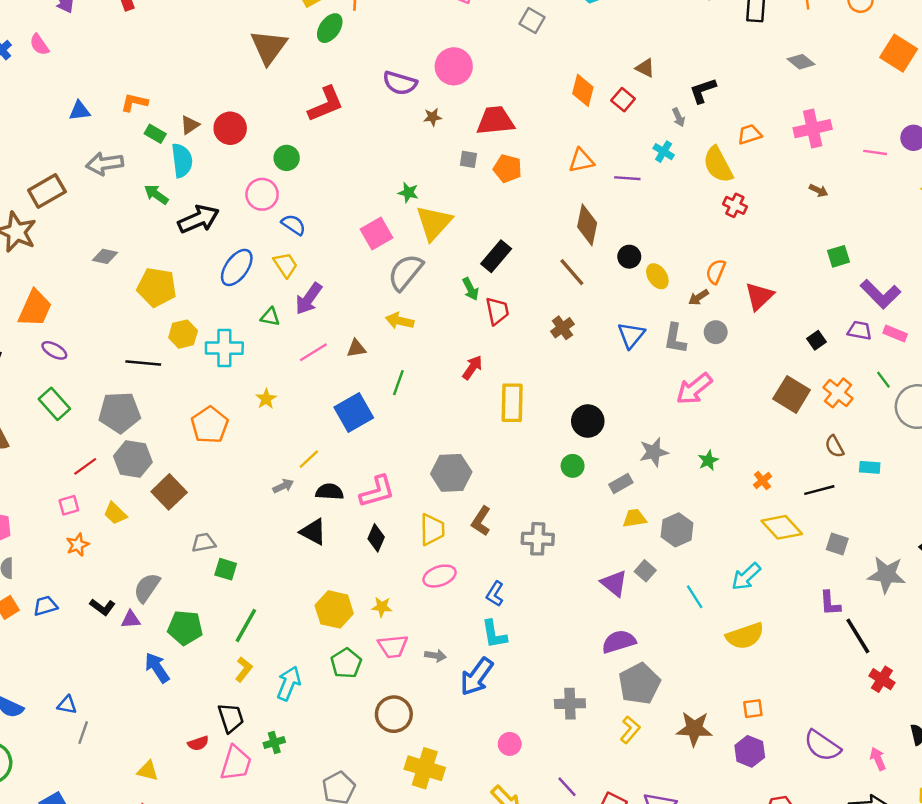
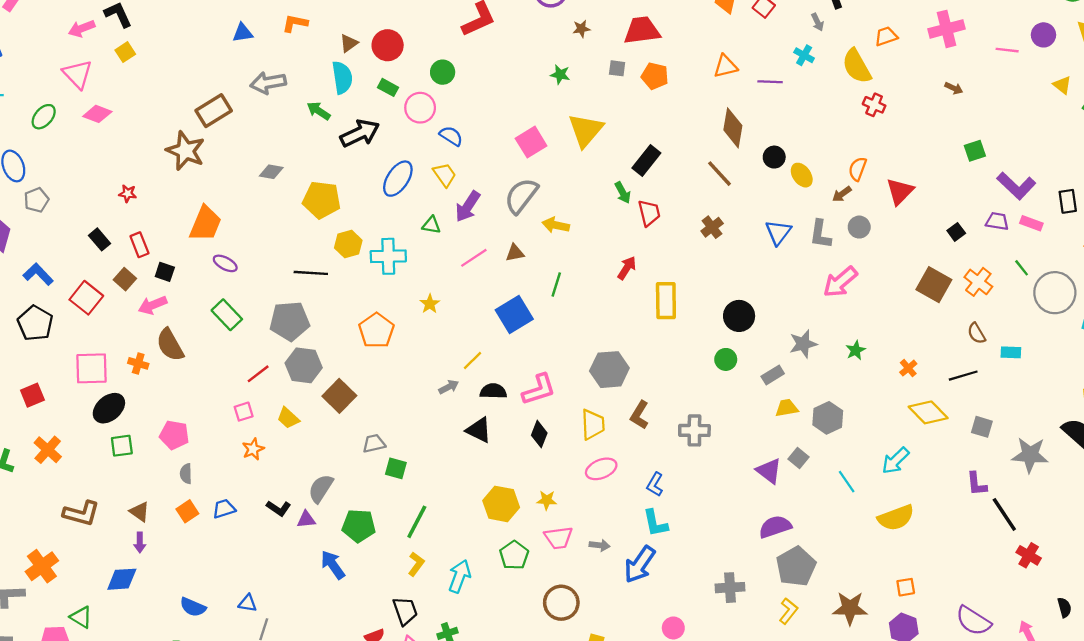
green rectangle: (155, 134) -> (388, 87), moved
green star: (408, 193) -> (560, 75), moved
gray semicircle: (405, 272) -> (521, 196), moved

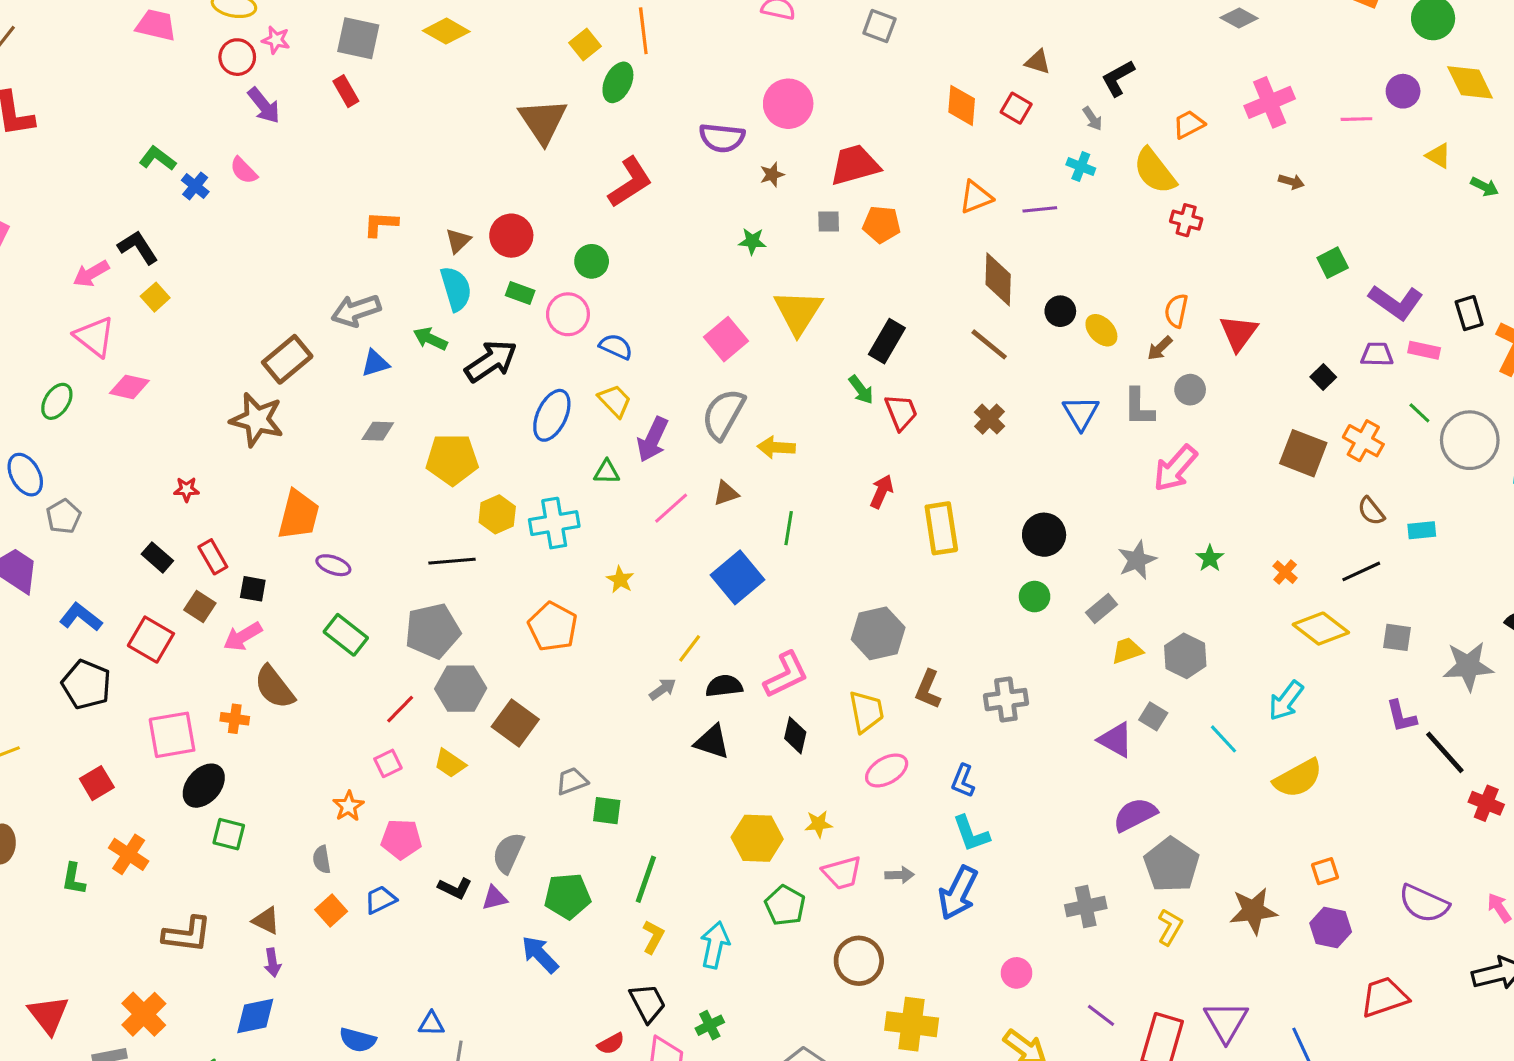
blue triangle: (243, 33) -> (375, 363), moved
pink pentagon: (174, 435) -> (401, 839), moved
green square: (122, 446) -> (229, 834), turned 30
orange star: (253, 449) -> (348, 806), moved

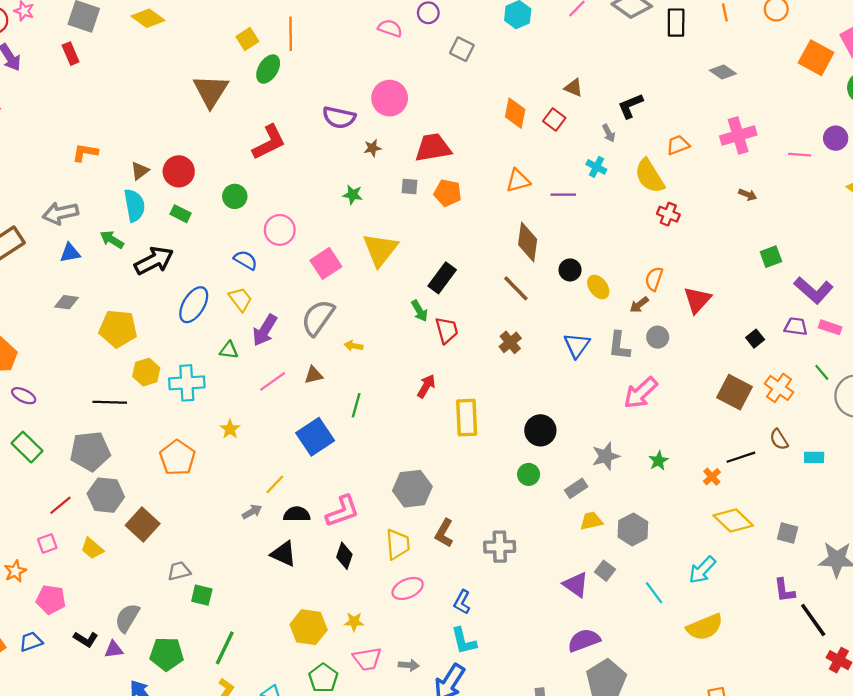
pink circle: (568, 314) -> (280, 230), moved
yellow arrow: (776, 447) -> (354, 346), size x0.7
black line: (1361, 571) -> (741, 457), moved

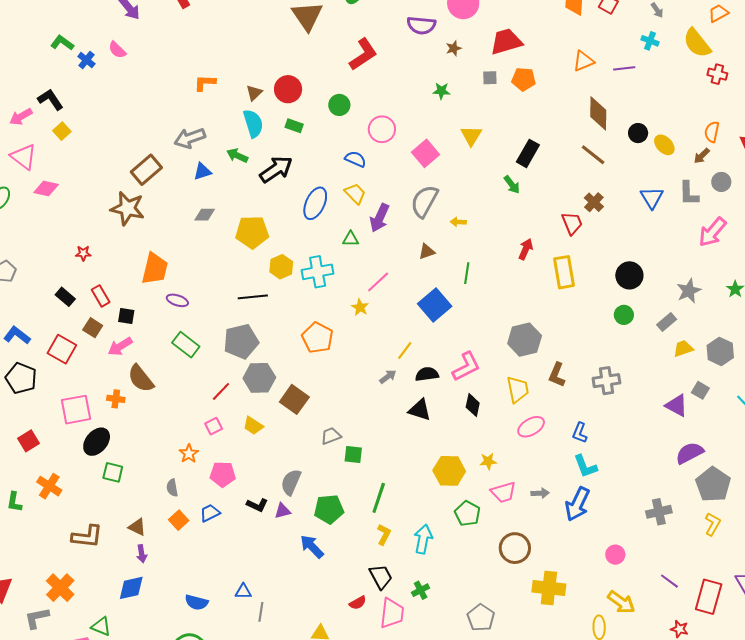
yellow triangle: (380, 250) -> (471, 136), size x0.7
red trapezoid: (447, 330) -> (572, 223), moved
pink line: (273, 381) -> (378, 282), moved

